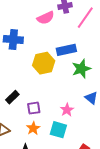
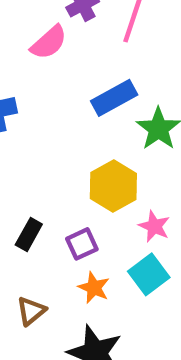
yellow hexagon: (44, 63) -> (113, 186), moved
cyan square: (58, 130) -> (149, 274), turned -36

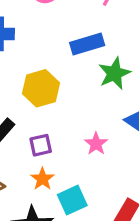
yellow hexagon: (113, 186) -> (41, 88), moved
cyan square: (149, 274) -> (72, 200), moved

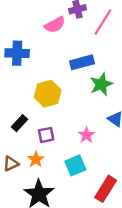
orange star: (42, 179) -> (36, 159), moved
cyan square: (72, 200) -> (75, 165), moved

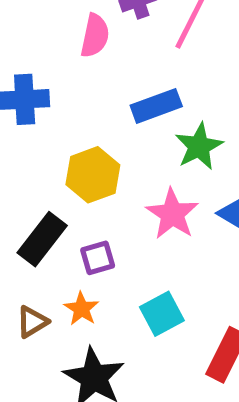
pink semicircle: (55, 25) -> (95, 36), turned -45
black rectangle: (20, 123) -> (42, 239), size x1.5
pink star: (87, 135) -> (172, 214), moved, size x1.5

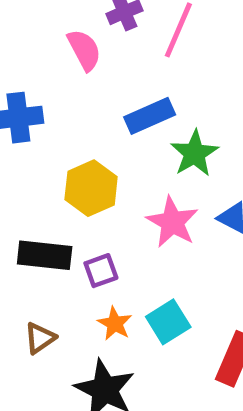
pink semicircle: (95, 36) -> (84, 50), turned -36
black rectangle: (42, 239) -> (45, 255), turned 62
orange star: (81, 309) -> (115, 324), moved

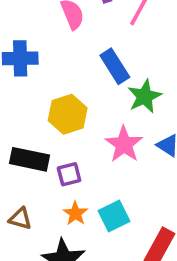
blue rectangle: (150, 116) -> (115, 66), turned 76
brown triangle: (40, 338) -> (20, 219), turned 45

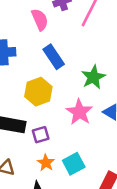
blue rectangle: (115, 66) -> (54, 57), moved

